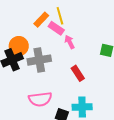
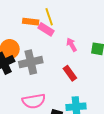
orange rectangle: (41, 20) -> (31, 22), turned 56
pink arrow: (70, 42) -> (72, 45), moved

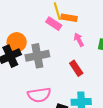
orange rectangle: (31, 22) -> (69, 18), moved

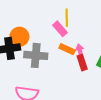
orange rectangle: (69, 18) -> (67, 49), moved
red rectangle: (76, 68) -> (82, 63), moved

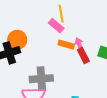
gray cross: (36, 55) -> (41, 79), moved

